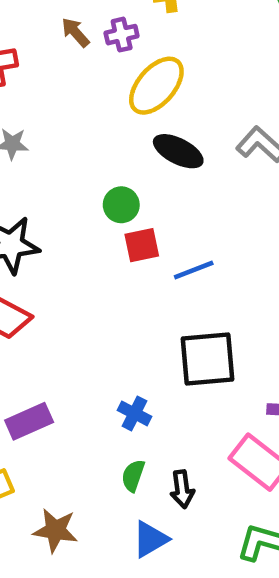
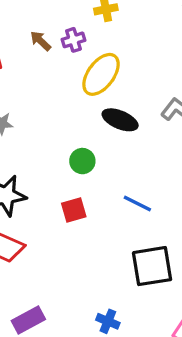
red square: (142, 245) -> (74, 210), moved
blue line: (194, 270) -> (137, 204), turned 52
blue cross: (134, 413) -> (108, 321), moved

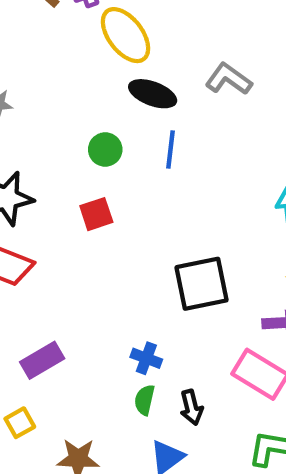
yellow ellipse: (101, 74) -> (125, 35), turned -72
blue line: (137, 204) -> (171, 150), moved, turned 72

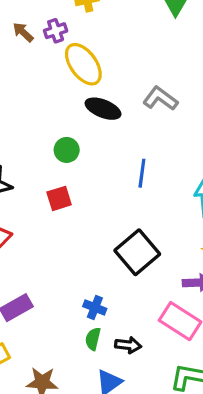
blue line: (171, 150) -> (142, 173), moved
black square: (201, 284) -> (137, 252), turned -30
black arrow: (191, 407) -> (128, 345), turned -70

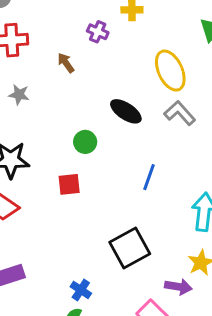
purple cross: (56, 31) -> (98, 32), turned 30
brown arrow: (23, 32) -> (66, 63), moved
yellow ellipse: (83, 64) -> (170, 71), moved

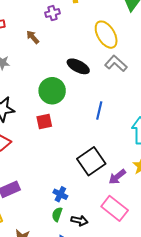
purple cross: (98, 32) -> (53, 13), turned -32
green circle: (85, 142) -> (52, 91), size x1.6
purple arrow: (178, 287) -> (117, 177), moved, turned 138

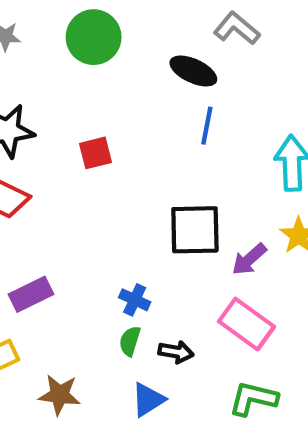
black ellipse: (78, 66) -> (193, 71), moved
green circle: (52, 91) -> (94, 37), moved
black square: (91, 161) -> (195, 230), turned 36

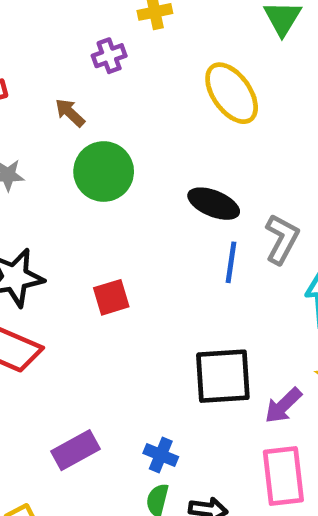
gray L-shape: (237, 28) -> (282, 239), moved, turned 81
purple rectangle: (31, 294) -> (76, 450), moved
pink rectangle: (246, 324) -> (283, 476), turned 50

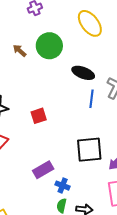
brown arrow: (70, 113) -> (20, 51), moved
green circle: (104, 172) -> (49, 46), moved
purple rectangle: (76, 450) -> (43, 170), moved

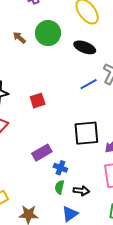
black ellipse: (83, 73) -> (85, 47), moved
blue line: (92, 99) -> (89, 84), turned 54

